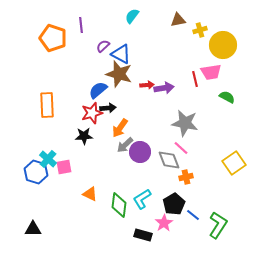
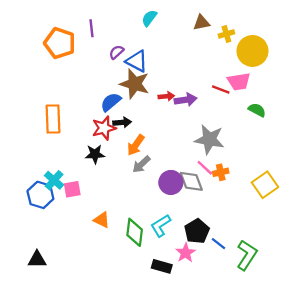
red line: (195, 79) -> (221, 90), turned -56
purple circle: (140, 152) -> (171, 182), moved
orange cross: (186, 177) -> (221, 172), moved

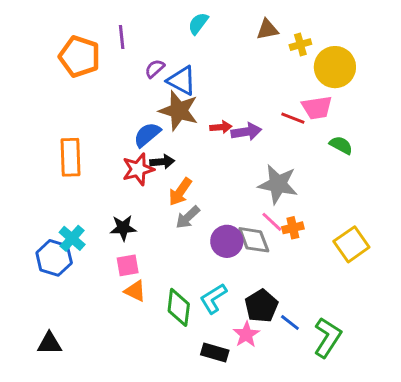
black star: (95, 154) -> (123, 228), moved
pink square: (72, 189) -> (128, 265), moved

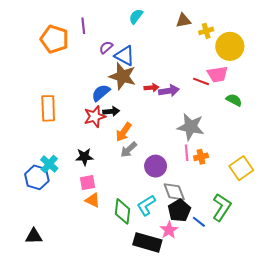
pink line: (272, 222) -> (187, 153), turned 42
gray diamond: (254, 240) -> (174, 192), moved
green L-shape: (327, 337) -> (222, 207), moved
black rectangle: (215, 353) -> (147, 242), size x1.5

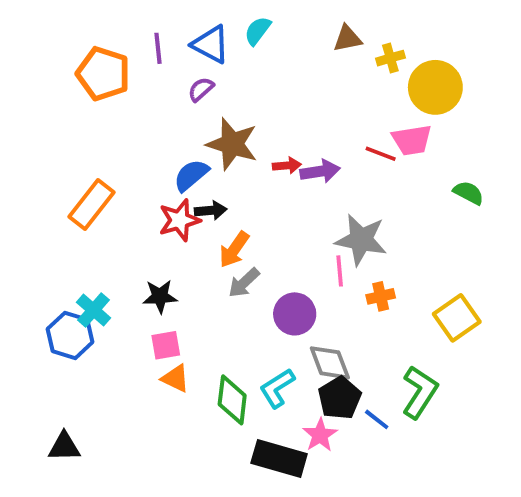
blue triangle: (125, 56) -> (211, 44), moved
green semicircle: (234, 100) -> (469, 193), moved
orange rectangle: (48, 108) -> (92, 205), turned 40
pink line: (187, 153) -> (340, 271), moved

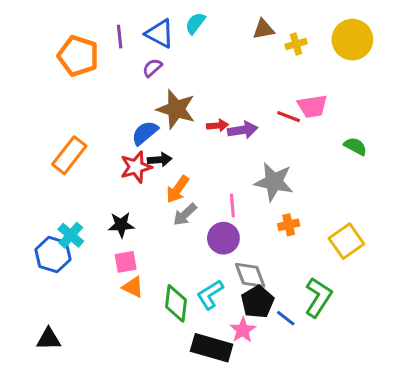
yellow circle: (435, 87) -> (352, 40), moved
pink line: (340, 271) -> (232, 206), moved

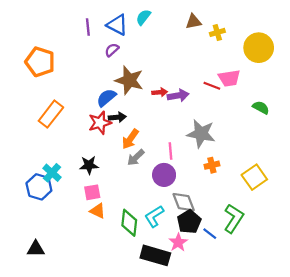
yellow circle: (352, 40) -> (259, 48), moved
orange pentagon: (78, 56) -> (40, 62), moved

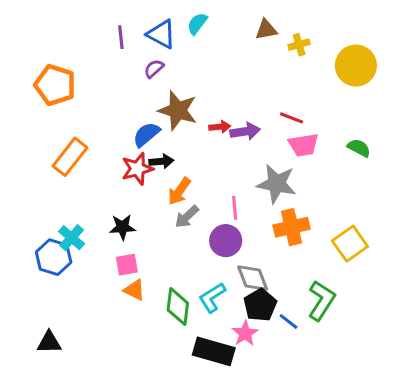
pink trapezoid: (229, 78) -> (304, 145), moved
orange cross: (212, 165) -> (292, 227), size x1.6

